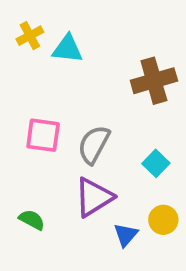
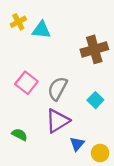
pink square: (43, 135) -> (26, 83), turned 30
yellow circle: (163, 220) -> (100, 153), moved

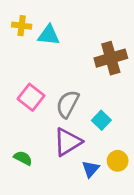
yellow cross: (18, 22) -> (22, 26), turned 35
cyan square: (95, 100) -> (101, 120), moved
yellow circle: (100, 153) -> (118, 161), moved

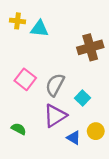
blue triangle: (91, 169) -> (74, 138), turned -40

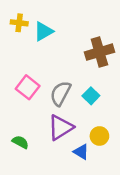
cyan triangle: (40, 29) -> (43, 31), turned -36
cyan square: (83, 98) -> (91, 96), moved
yellow circle: (96, 131) -> (99, 136), moved

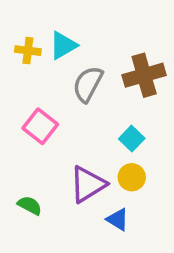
yellow cross: (19, 23) -> (28, 51), moved
gray semicircle: (61, 93) -> (88, 84), moved
yellow circle: (99, 136) -> (132, 177), moved

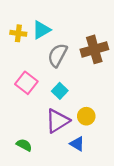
cyan square: (132, 139) -> (60, 91), moved
green semicircle: (30, 205) -> (24, 145), moved

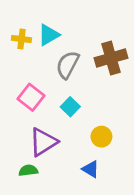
purple triangle: (57, 121) -> (43, 142), moved
green semicircle: (24, 145) -> (28, 170), turned -35

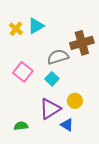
yellow cross: (21, 39) -> (16, 29), turned 32
gray semicircle: (68, 65) -> (58, 57), moved, turned 45
purple triangle: (43, 142) -> (50, 109), moved

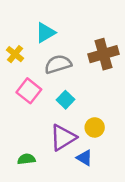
yellow cross: (16, 29) -> (15, 54), moved
gray semicircle: (58, 57) -> (58, 64), moved

